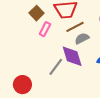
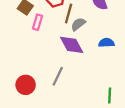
brown line: (75, 27) -> (69, 14), turned -36
gray line: (56, 67) -> (58, 76), moved

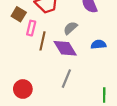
brown line: (69, 14) -> (42, 41), moved
gray line: (58, 76) -> (66, 79), moved

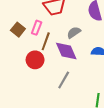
brown square: (19, 14) -> (18, 30), moved
red circle: (23, 89) -> (35, 60), moved

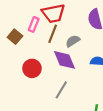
pink rectangle: (37, 28) -> (34, 24), moved
brown line: (46, 41) -> (53, 34), moved

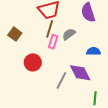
pink rectangle: (34, 24) -> (53, 42), moved
purple diamond: (64, 60) -> (80, 73), moved

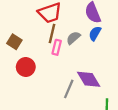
blue semicircle: (93, 51) -> (95, 33), moved, turned -56
red circle: (33, 62) -> (26, 67), moved

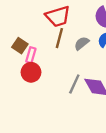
pink rectangle: (57, 47) -> (31, 55), moved
gray line: (69, 89) -> (74, 84), moved

